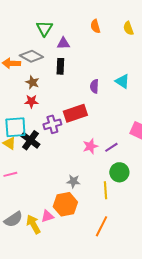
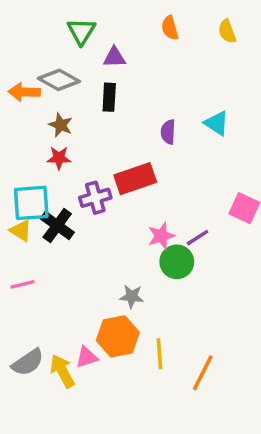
green circle: (119, 172) -> (177, 262), moved
yellow line: (105, 190) -> (159, 354), moved
orange line: (101, 226) -> (203, 373), moved

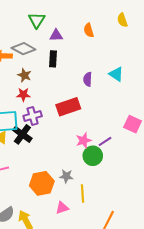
orange semicircle: (170, 28) -> (89, 30), moved
purple cross: (95, 198) -> (33, 116), moved
orange hexagon: (118, 336) -> (42, 183), moved
yellow line: (159, 354) -> (83, 194), moved
pink triangle: (87, 357) -> (62, 208), moved

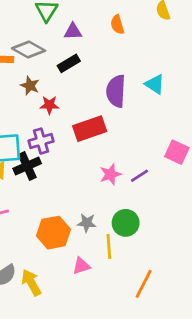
black rectangle: (53, 59) -> (69, 63), turned 56
purple semicircle: (88, 79) -> (116, 91), size x1.6
red star: (23, 95) -> (49, 105), moved
black cross: (22, 134) -> (27, 166), turned 30
green circle: (93, 156) -> (126, 223), moved

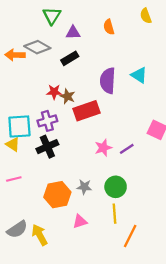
brown star: (30, 86) -> (67, 96), moved
black cross: (27, 166) -> (47, 147), moved
yellow line: (109, 246) -> (114, 214), moved

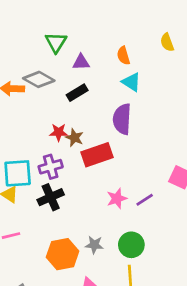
cyan triangle: (139, 75) -> (131, 82), moved

